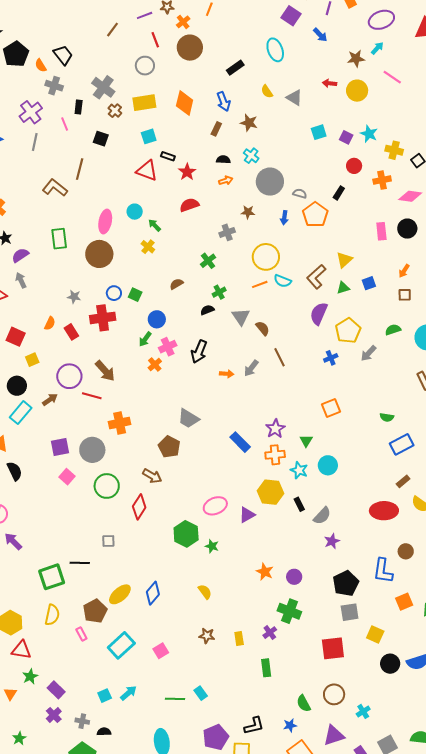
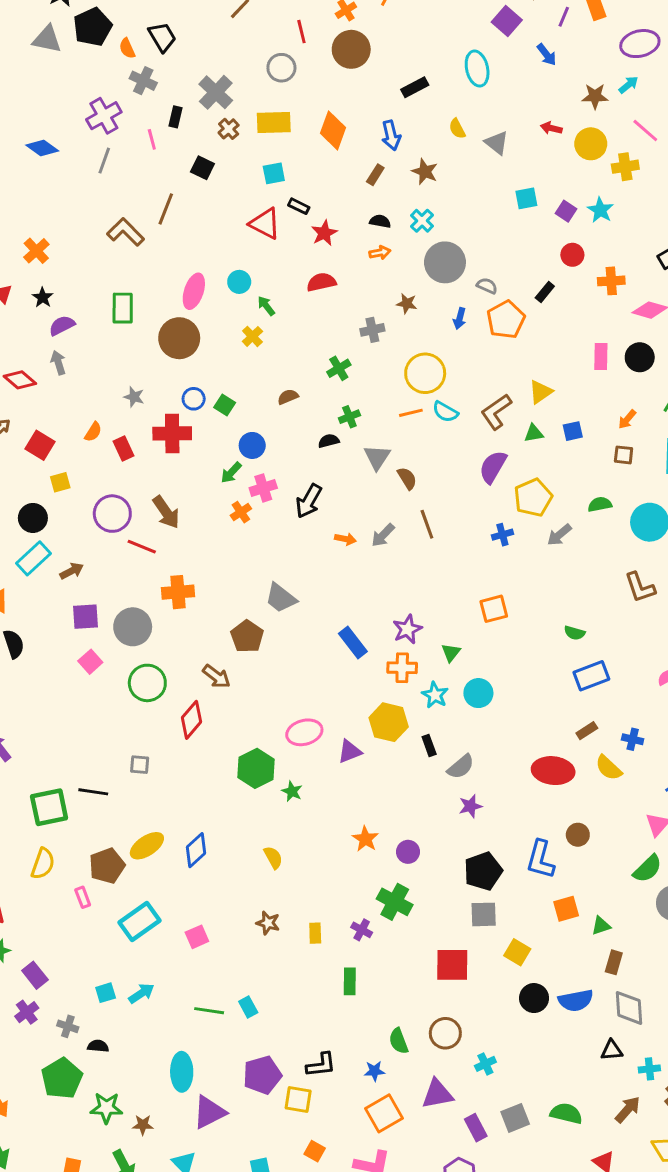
yellow cross: (394, 150) -> (625, 167), moved, turned -30
brown arrow: (50, 400) -> (72, 571), moved
purple cross: (270, 633) -> (362, 930), turned -32

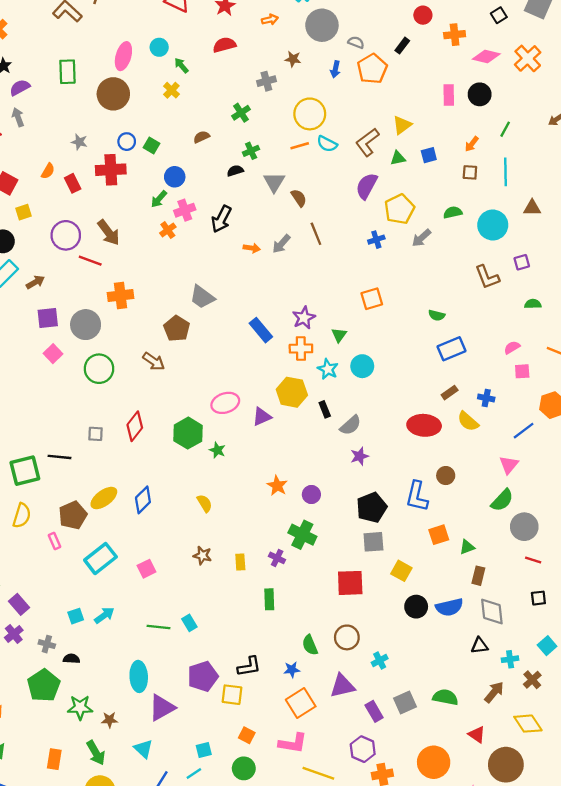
red diamond: (192, 720) -> (135, 426), moved

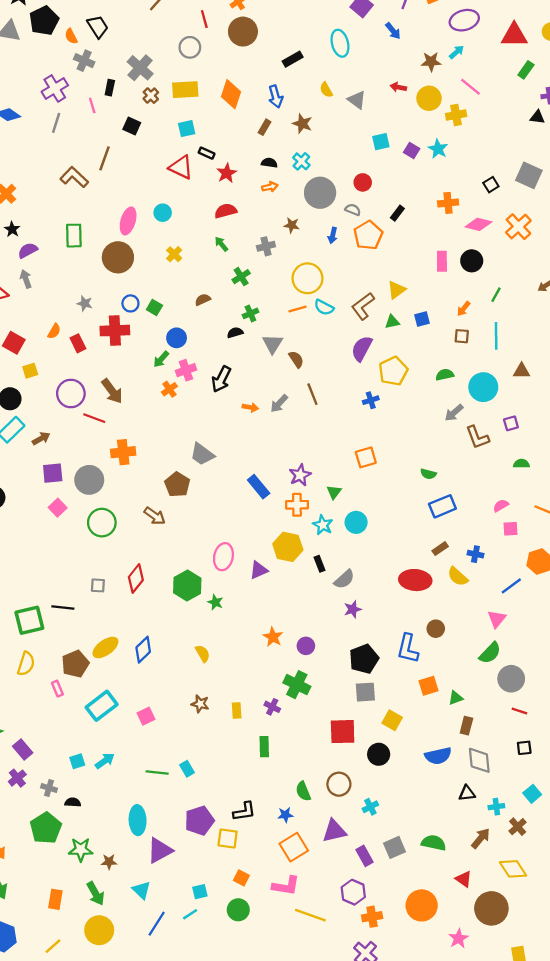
red circle: (423, 15) -> (363, 182), moved
green arrow: (181, 65) -> (221, 244), moved
gray arrow: (421, 238) -> (454, 413), moved
pink ellipse: (225, 403) -> (223, 557), turned -60
black circle: (416, 607) -> (379, 754), moved

